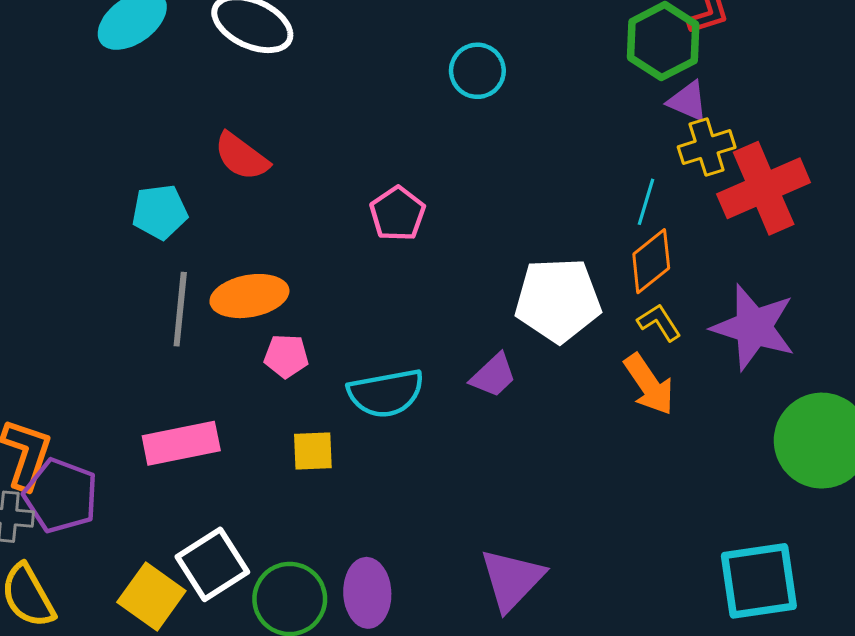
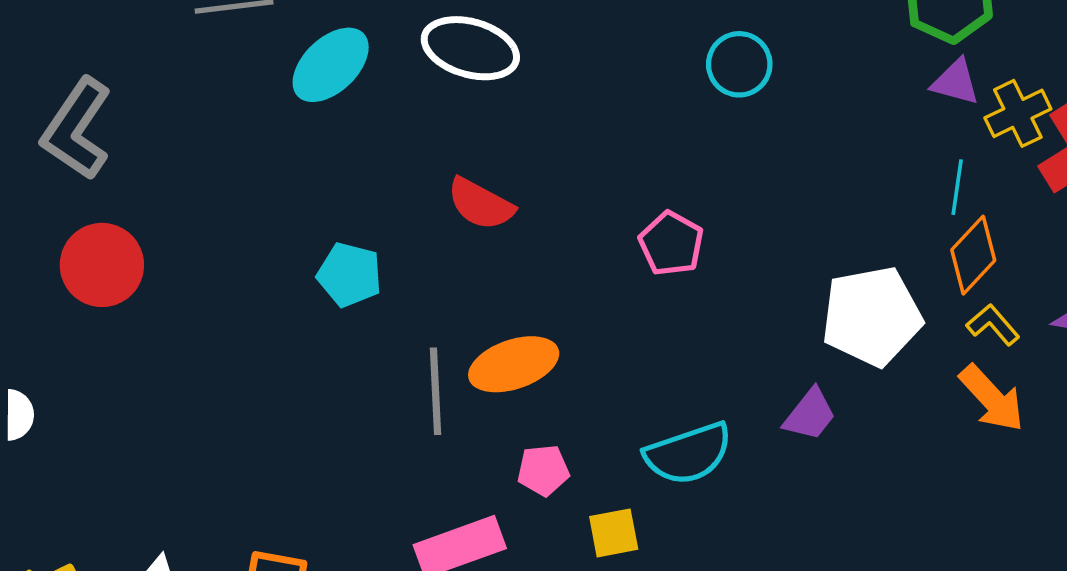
purple triangle: (688, 101) -> (956, 82), moved
cyan pentagon: (160, 212) -> (350, 275), moved, turned 30
pink pentagon: (286, 356) -> (543, 470), moved

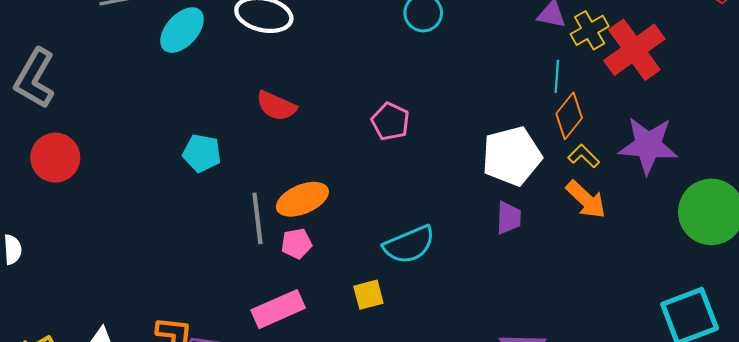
purple trapezoid: (810, 415) -> (509, 218), moved, turned -32
pink pentagon: (543, 470) -> (296, 244), moved

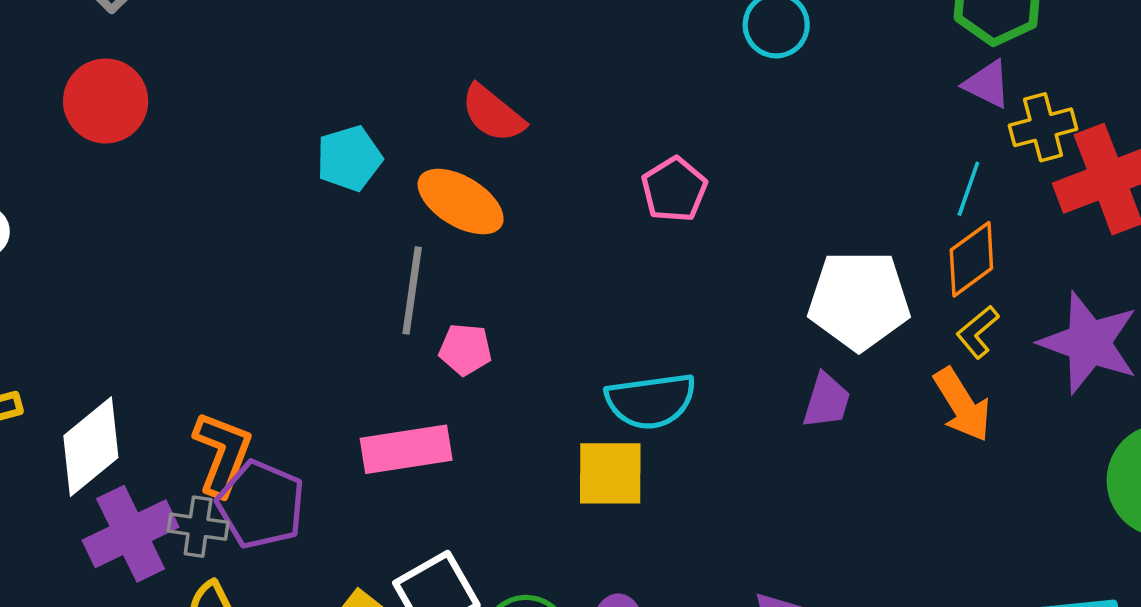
cyan pentagon: (202, 153) -> (349, 158), turned 30
yellow L-shape: (584, 156) -> (978, 332), turned -100
orange ellipse: (302, 199) -> (461, 202), moved, turned 39
yellow square: (368, 295) -> (610, 473), moved, size x1.4

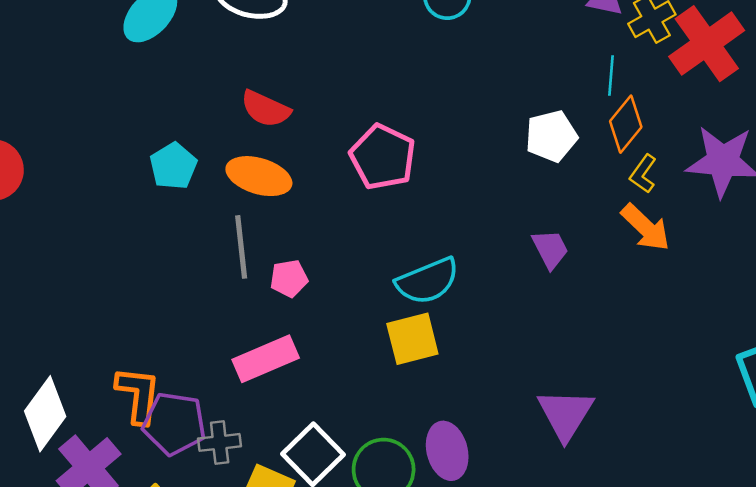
pink pentagon: (674, 190) -> (383, 157), moved, size x1.4
white pentagon: (859, 300) -> (551, 136), moved, size x0.7
purple trapezoid: (827, 401) -> (550, 249), turned -30
gray cross: (198, 527) -> (220, 442), moved

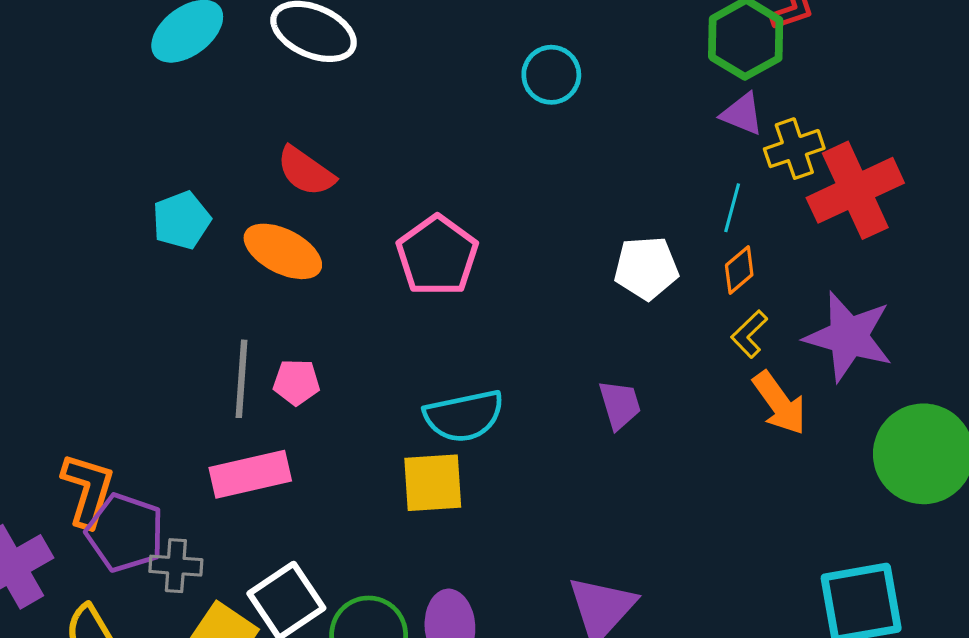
orange diamond: (626, 124) -> (739, 270), size x0.7
orange arrow: (646, 227) -> (779, 403), moved
gray line: (241, 247) -> (241, 379), moved

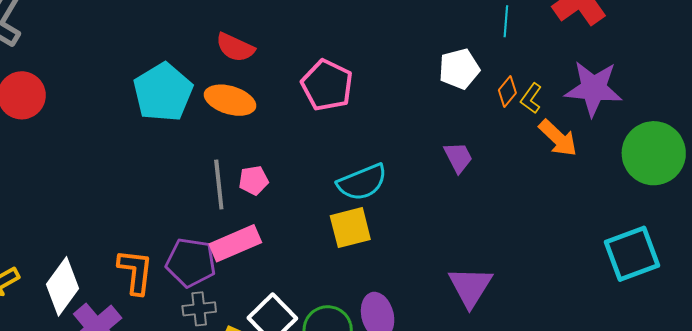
cyan pentagon: (181, 220) -> (163, 92), size x1.6
orange diamond: (739, 270) -> (507, 91), moved
purple pentagon: (125, 533) -> (191, 262), moved

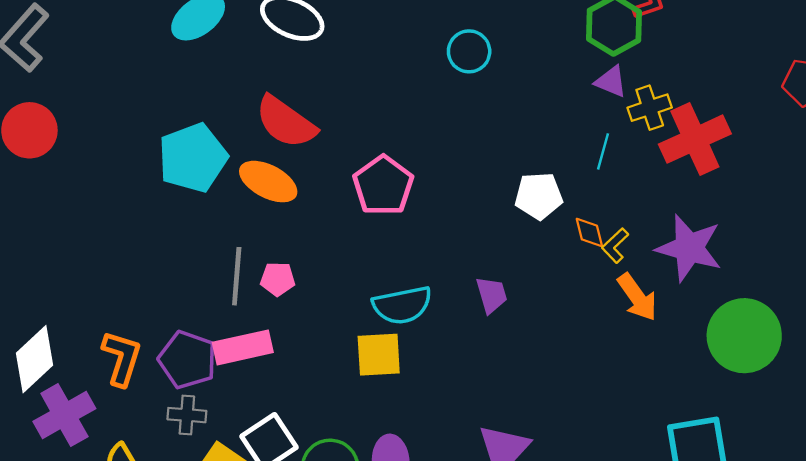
red semicircle: (235, 47) -> (286, 122), size x1.4
orange diamond: (507, 91) -> (589, 232), turned -64
purple trapezoid: (458, 157) -> (492, 295), moved

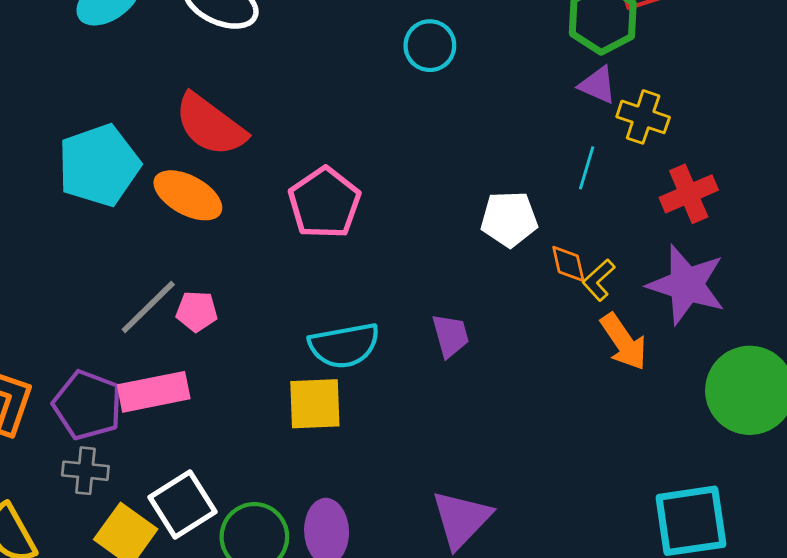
yellow cross: (650, 108) -> (643, 117), turned 36
red cross: (695, 139) -> (689, 194), moved, size x0.7
gray line: (237, 276) -> (148, 307), turned 40

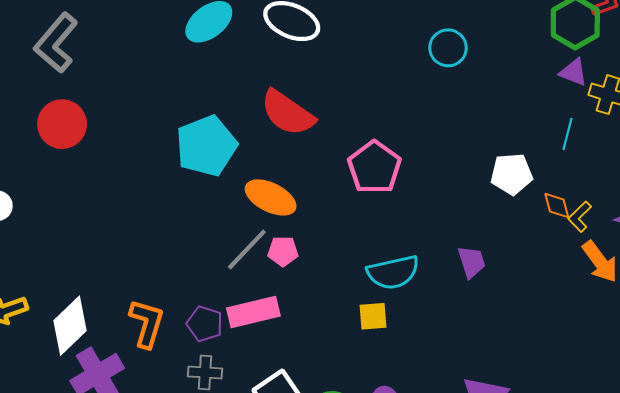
orange ellipse: (188, 195) -> (271, 197), moved
yellow square: (315, 404) -> (373, 316), size x0.7
purple pentagon: (88, 405) -> (205, 324), size x0.7

